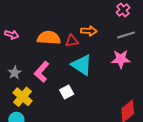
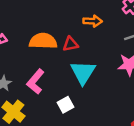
orange arrow: (89, 31) -> (93, 21), moved
cyan triangle: (82, 65) -> (83, 72), turned 30

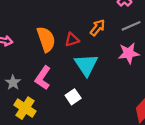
orange arrow: (93, 21) -> (98, 28), moved, turned -48
orange semicircle: (43, 41) -> (46, 39), turned 75

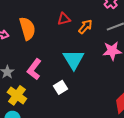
orange semicircle: (46, 39) -> (27, 29), moved
red triangle: (72, 40) -> (64, 19), moved

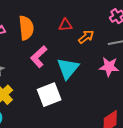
pink L-shape: (34, 69) -> (39, 57), moved
white square: (60, 87) -> (49, 95), size x1.6

